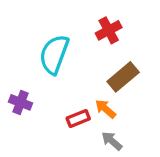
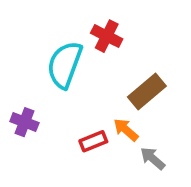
red cross: (109, 30) -> (107, 36), moved, turned -35
gray arrow: (112, 141) -> (153, 158), moved

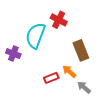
brown rectangle: (147, 91) -> (81, 50), turned -72
purple cross: (24, 122) -> (13, 54), moved

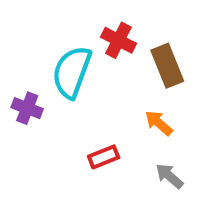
brown rectangle: (81, 50) -> (167, 66), moved
orange arrow: (69, 71) -> (159, 123), moved

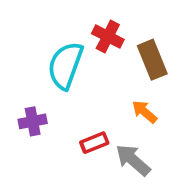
purple cross: (27, 108) -> (33, 121), moved, turned -32
gray arrow: (169, 176) -> (133, 160), moved, size x1.4

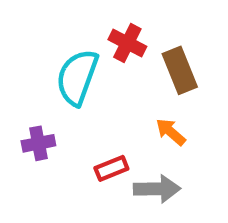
gray arrow: (133, 160) -> (157, 189), turned 138

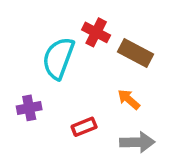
brown rectangle: (180, 70) -> (136, 53), turned -40
gray arrow: (157, 189) -> (137, 142), moved

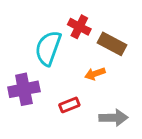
orange arrow: (129, 99) -> (95, 74), moved, turned -60
purple cross: (29, 108) -> (24, 89), size x1.5

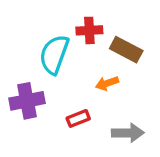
red cross: (79, 27) -> (89, 30), turned -30

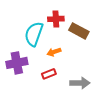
orange arrow: (107, 83) -> (54, 52), moved

